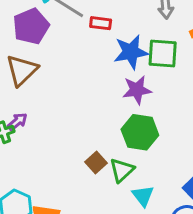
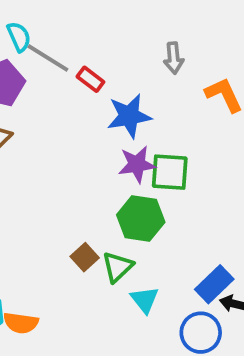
red rectangle: (101, 23) -> (90, 79), turned 30
green square: (163, 54) -> (170, 172), moved

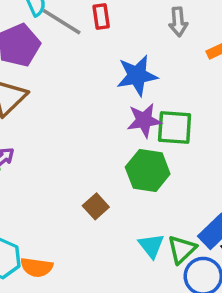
red rectangle: (90, 79) -> (101, 16), moved, turned 45
green triangle: (118, 267) -> (182, 249), moved

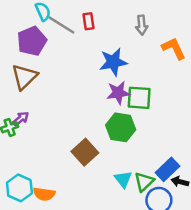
brown square: (96, 206) -> (85, 152), size x1.5

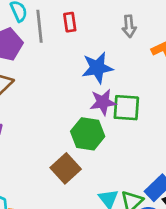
gray line: (61, 25) -> (39, 26), turned 52
green hexagon: (121, 127) -> (88, 134), moved

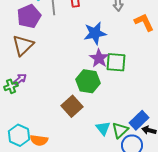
purple star: (103, 102) -> (99, 58), turned -30

